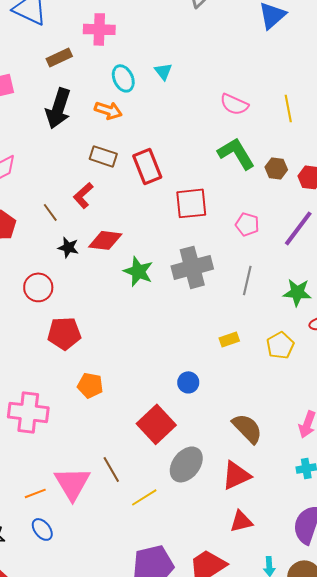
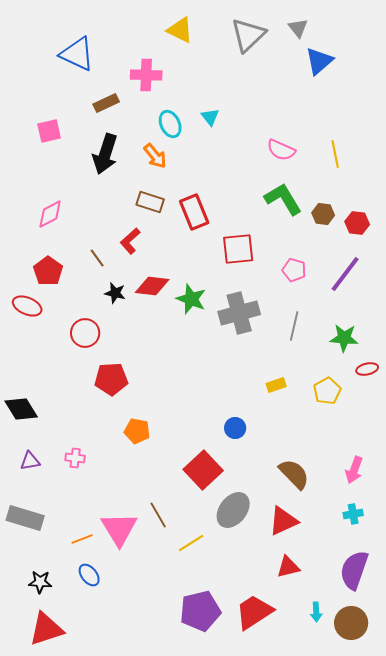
orange arrow: (108, 110) -> (155, 156), turned 32
green star: (138, 271) -> (191, 299), moved
pink cross: (28, 412) -> (75, 458), size x0.5

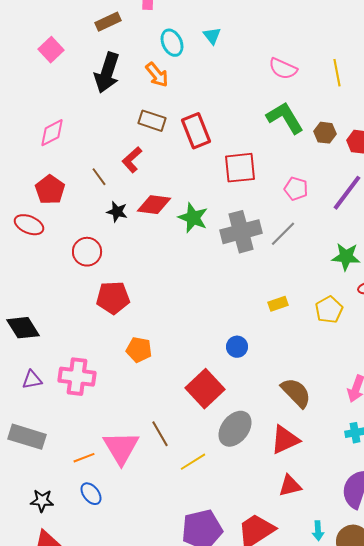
pink square: (49, 131) -> (51, 50), turned -30
gray line: (294, 326) -> (283, 234), moved, turned 32
pink cross: (75, 458) -> (77, 377), size x1.8

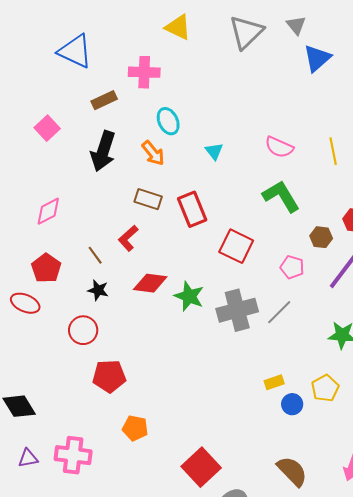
cyan triangle: (212, 36) -> (214, 151), moved
brown hexagon: (325, 133) -> (321, 237), moved
red square: (240, 168) -> (236, 246), turned 32
black star: (117, 212) -> (98, 290), moved
blue circle: (237, 347) -> (292, 404), moved

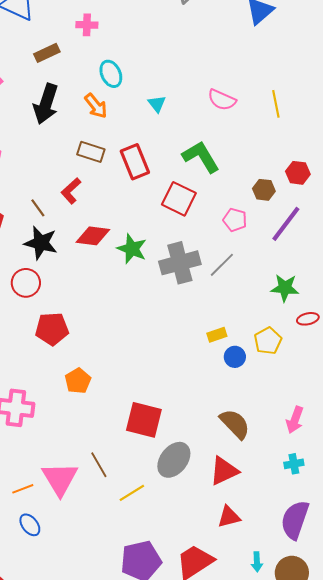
pink cross: (144, 72) -> (87, 25), size x0.7
green L-shape: (281, 196) -> (201, 157), moved
black star: (98, 290) -> (41, 243), size x1.6
orange pentagon: (135, 428) -> (78, 381), turned 30
red square: (201, 467) -> (144, 420), turned -33

